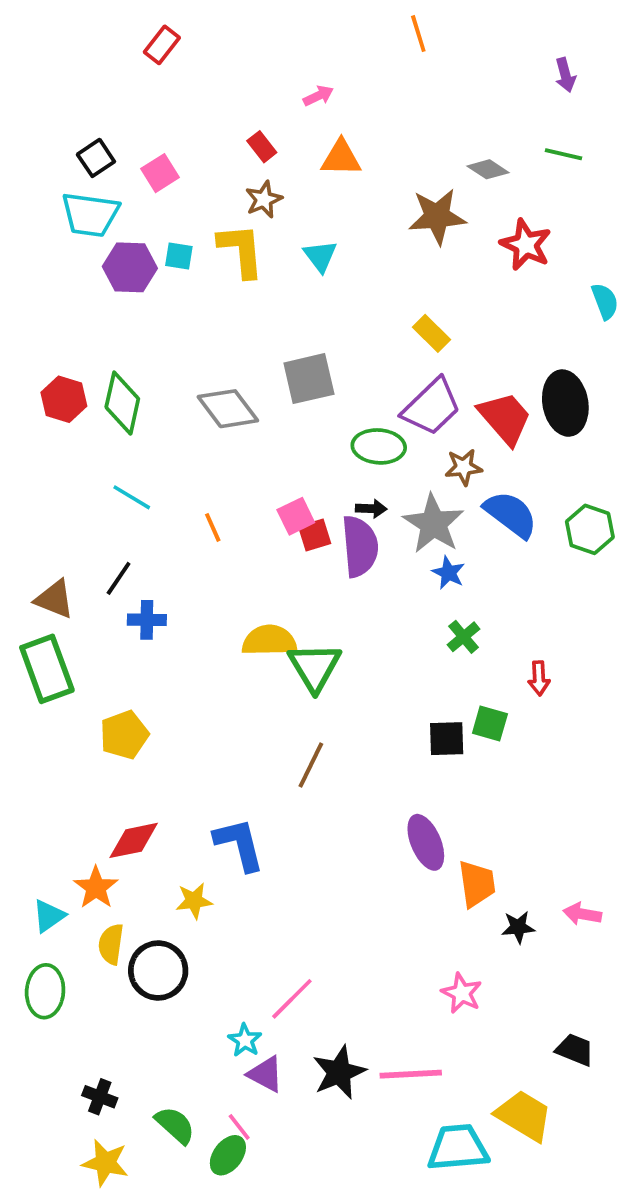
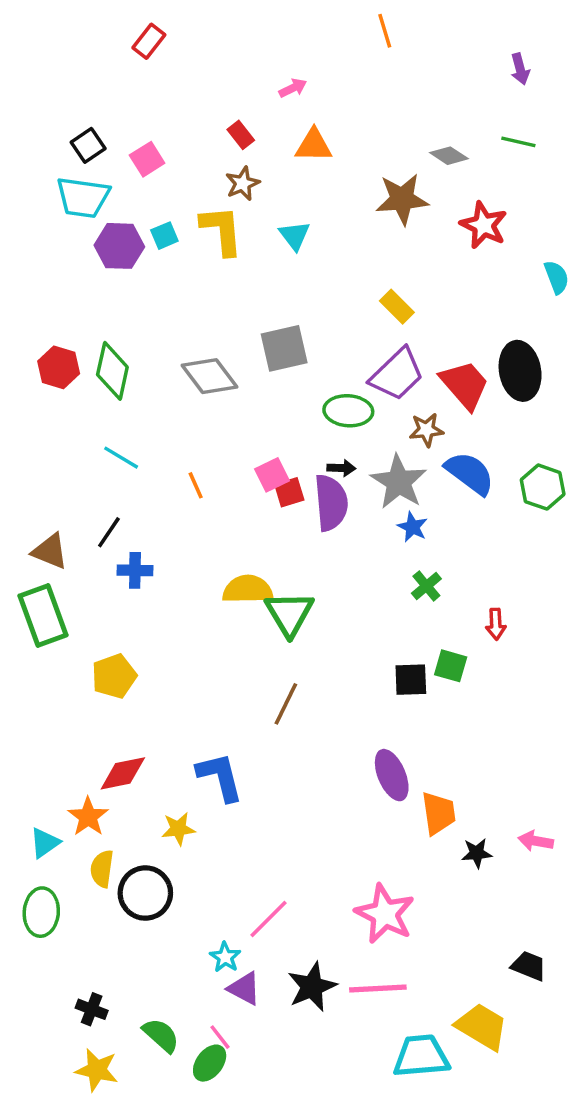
cyan square: (179, 256) -> (164, 236), turned -32
pink star: (462, 993) -> (385, 914), moved, size x1.6

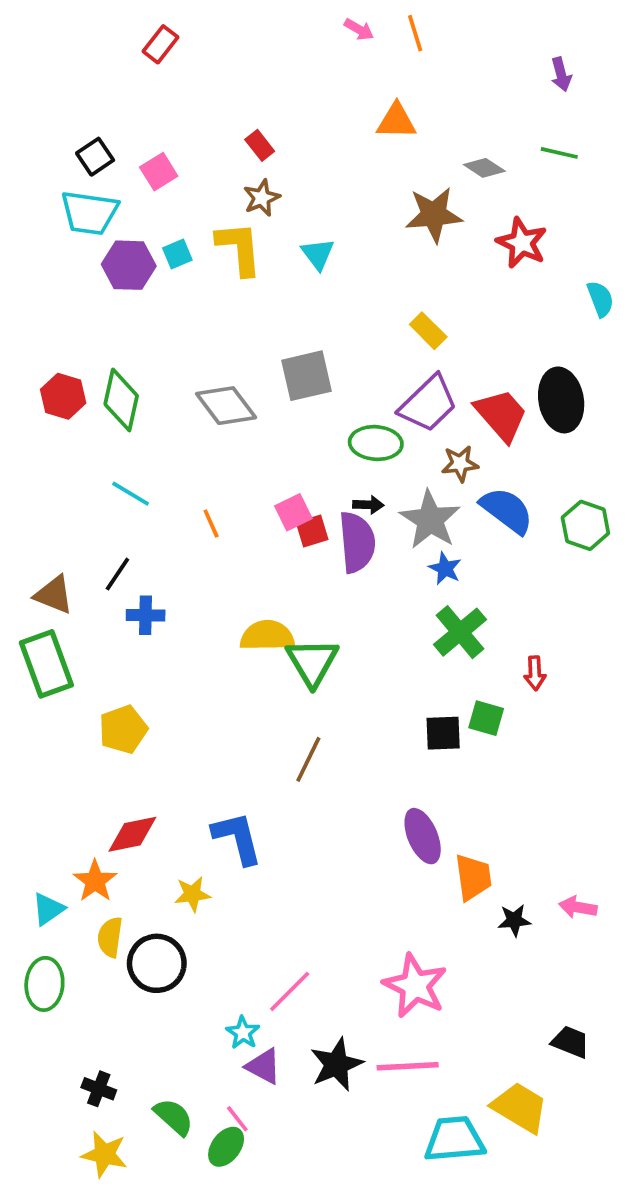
pink arrow: (293, 88) -> (359, 29), moved, turned 56
orange triangle: (314, 145) -> (396, 121), moved
green cross: (426, 586) -> (460, 632), size x1.6

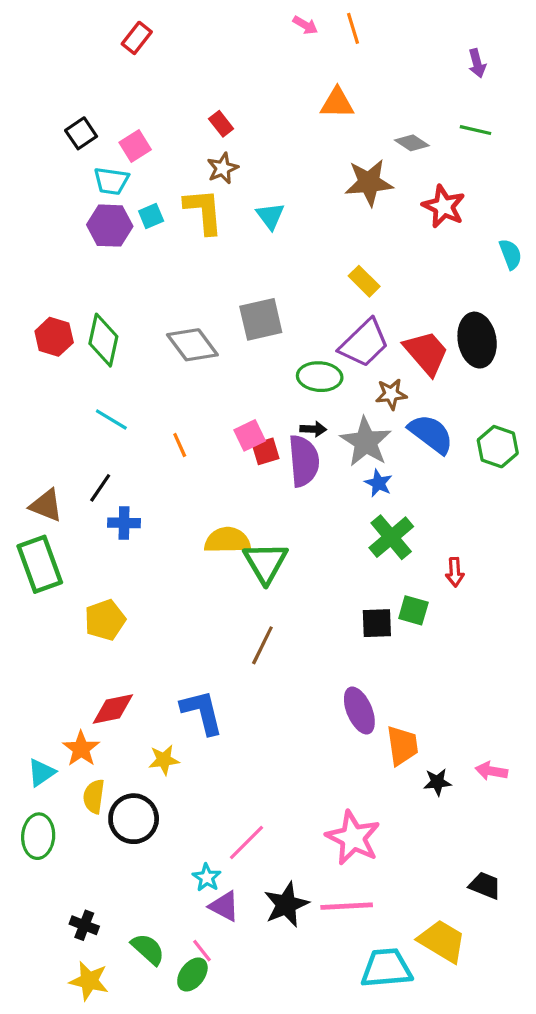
cyan trapezoid: (89, 213) -> (111, 181), moved, size x0.7

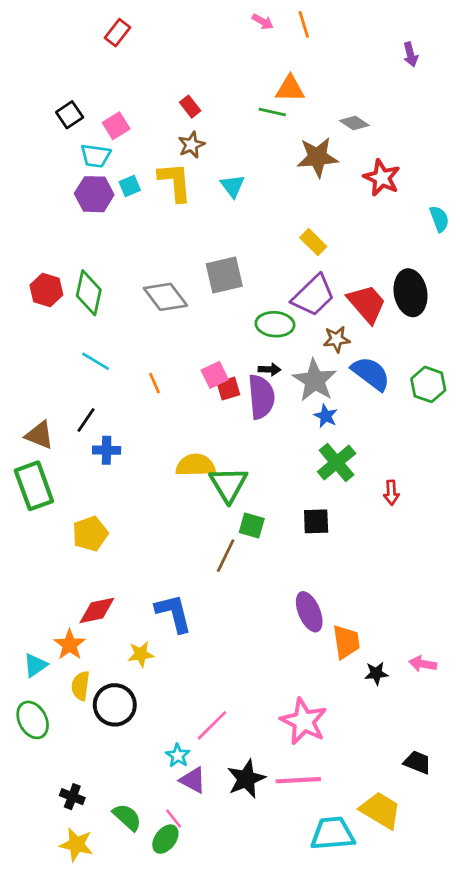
green line: (475, 130) -> (272, 112), moved
green square: (413, 610) -> (252, 525), moved
black square: (377, 623) -> (316, 521), moved
green ellipse: (38, 836) -> (33, 720), turned -33

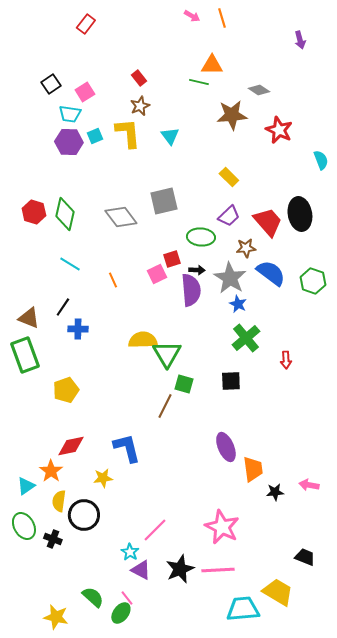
purple trapezoid: (313, 295) -> (229, 216), size x0.7
red square: (228, 389) -> (172, 259), moved
black cross: (72, 797) -> (53, 539), moved

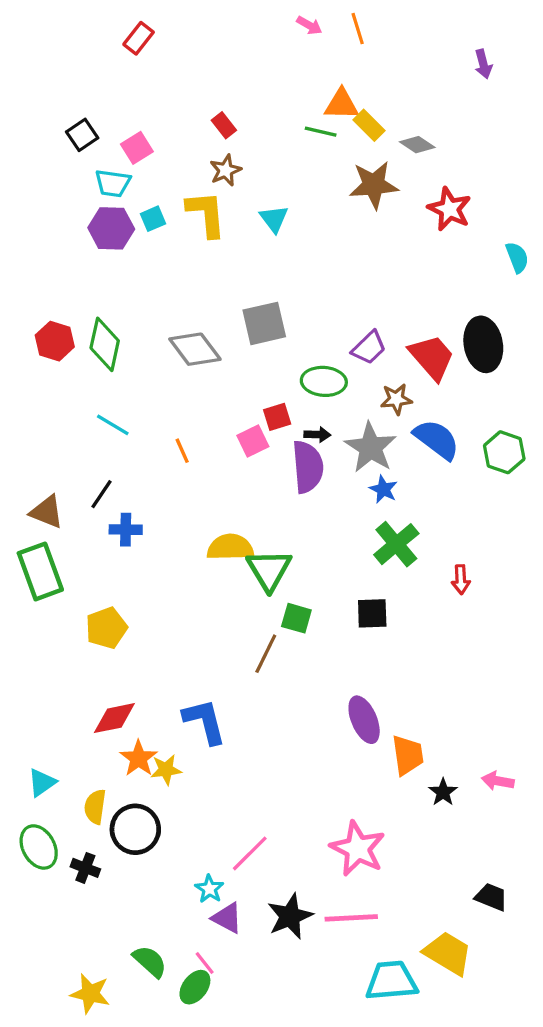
yellow rectangle: (229, 177) -> (369, 125), moved
orange star: (51, 471) -> (139, 758), moved
black star: (275, 492) -> (443, 792), turned -30

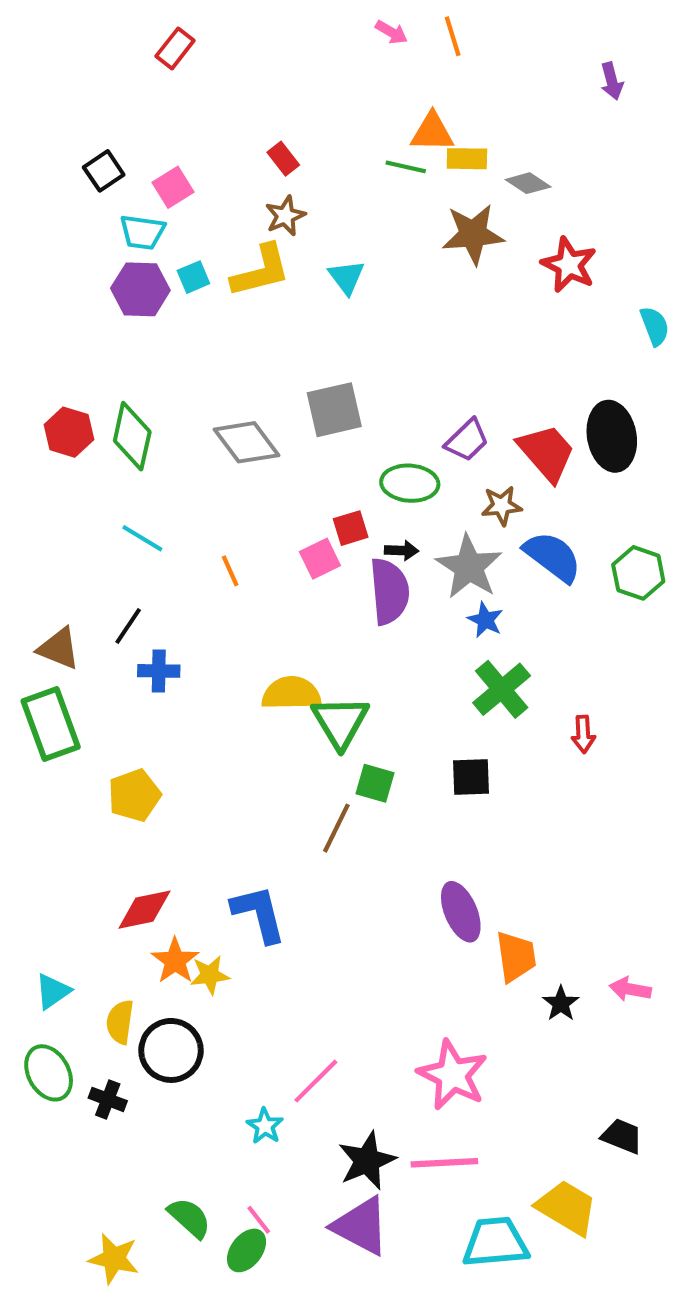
yellow rectangle: (369, 125) -> (467, 159), turned -44
yellow L-shape: (206, 214) -> (261, 271), turned 81
purple triangle: (227, 918) -> (361, 1226), moved, size x1.5

